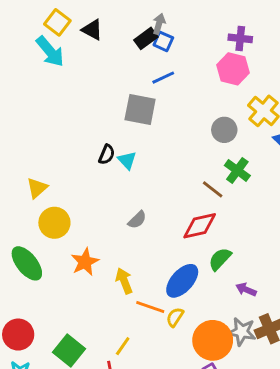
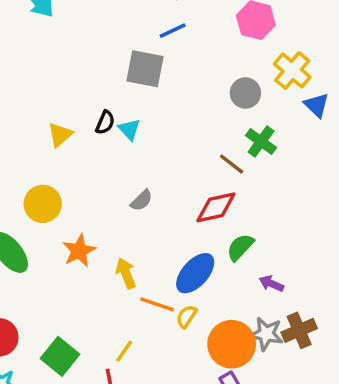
yellow triangle: (37, 188) -> (60, 135), moved

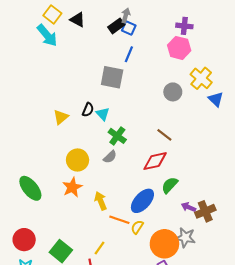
blue line: (173, 31) -> (129, 54), turned -42
green cross: (261, 142) -> (117, 136), moved
yellow circle: (43, 204) -> (78, 160), moved
brown cross: (299, 330) -> (205, 211), moved

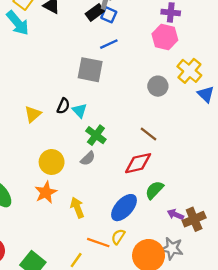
blue line: (129, 54) -> (109, 44), turned 42
orange line: (119, 220) -> (98, 243), moved

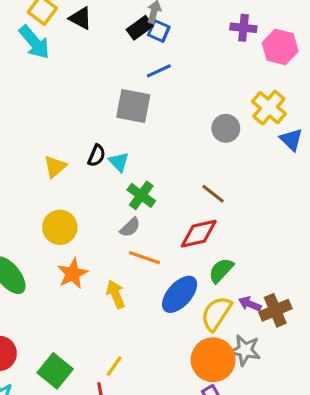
pink hexagon: (165, 37) -> (280, 47), moved
yellow circle: (52, 162) -> (60, 227), moved
yellow semicircle: (118, 237) -> (216, 313), moved, size x1.6
orange line: (98, 243) -> (144, 258), moved

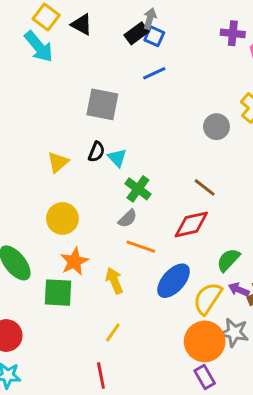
gray square: (133, 106) -> (102, 104), moved
green semicircle: (221, 270) -> (228, 260), moved
yellow line: (114, 366) -> (113, 333), moved
green square: (55, 371) -> (58, 293), moved, turned -36

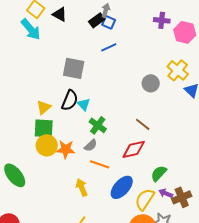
black semicircle: (96, 152) -> (70, 100), size x1.5
orange star: (74, 261) -> (66, 149), moved, turned 30
green square: (58, 293) -> (44, 128), moved

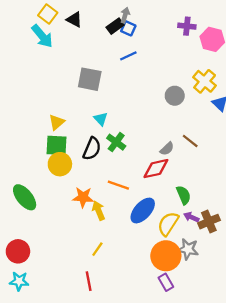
black semicircle: (70, 100) -> (92, 149), moved
brown line: (143, 124) -> (190, 141), moved
gray semicircle: (91, 145) -> (167, 149), moved
orange star: (66, 149) -> (83, 197), moved
green semicircle: (159, 173) -> (184, 195), turned 114

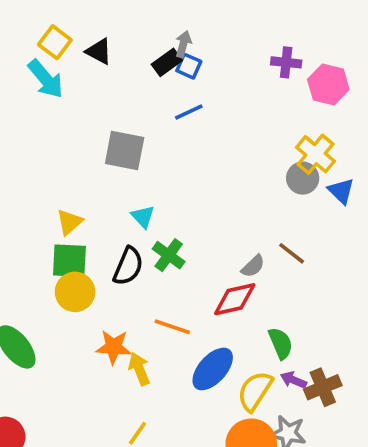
gray circle: (175, 96) -> (303, 178), moved

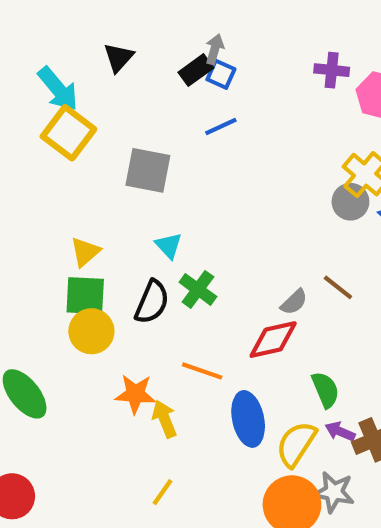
yellow square: (55, 42) -> (68, 133), moved, size x1.4
black triangle: (99, 51) -> (119, 58), turned 44
blue ellipse: (213, 369) -> (248, 419), turned -54

